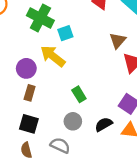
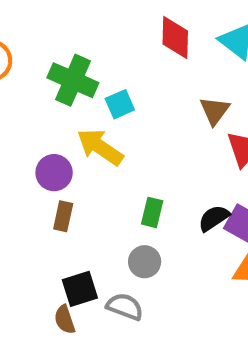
green rectangle: (79, 94) -> (152, 212), turned 49
black square: (29, 124) -> (80, 289), moved, turned -30
black semicircle: (104, 124) -> (214, 218), moved

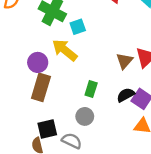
brown triangle: (215, 111) -> (124, 61), moved
brown rectangle: (63, 216) -> (41, 87), size x1.6

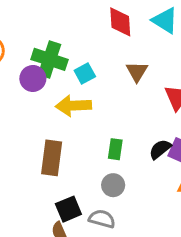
yellow arrow: (65, 50) -> (73, 106), turned -32
brown triangle: (124, 61) -> (137, 72), moved
purple circle: (38, 62) -> (33, 78), moved

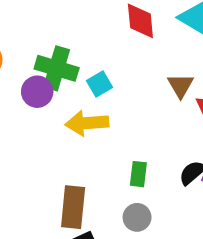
brown triangle: (137, 72) -> (181, 86), moved
brown rectangle: (52, 158) -> (73, 207), moved

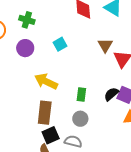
green cross: (57, 68) -> (27, 20), moved, size x0.7
yellow arrow: (87, 123) -> (46, 81), moved, turned 30

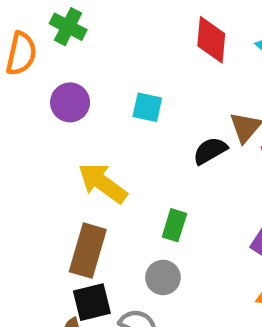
green cross: (27, 20) -> (68, 27), moved
cyan square: (60, 44) -> (147, 107), turned 32
black semicircle: (111, 94) -> (210, 151), moved

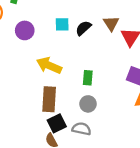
black semicircle: (210, 151) -> (83, 28), moved

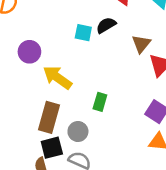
black semicircle: (83, 28) -> (106, 25), moved
purple circle: (25, 30) -> (29, 52), moved
gray circle: (88, 104) -> (78, 131), moved

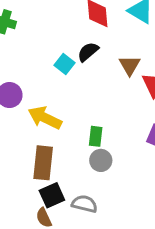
cyan square: (83, 33) -> (65, 64), turned 36
gray circle: (78, 131) -> (101, 160), moved

